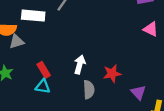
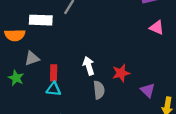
gray triangle: (17, 42) -> (32, 58), moved
white arrow: (80, 64) -> (89, 66), turned -30
red rectangle: (44, 70) -> (54, 73), turned 35

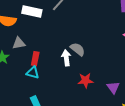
red star: (121, 73) -> (85, 80), moved
gray semicircle: (99, 90) -> (78, 49), moved, turned -56

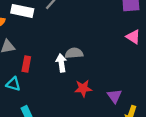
gray semicircle: (78, 49) -> (74, 53), turned -42
cyan triangle: (33, 73) -> (13, 84), moved

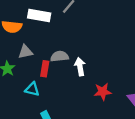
gray semicircle: (74, 53) -> (60, 56), moved

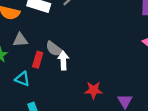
gray semicircle: (60, 56) -> (54, 49), turned -144
white arrow: (80, 67) -> (63, 61), moved

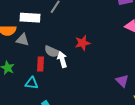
gray triangle: (20, 40) -> (23, 40), moved, turned 32
red star: (94, 90) -> (83, 43), moved

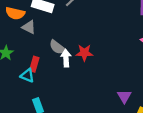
red star: (83, 43) -> (84, 53), moved
red rectangle: (40, 64) -> (34, 64), moved

